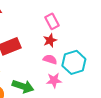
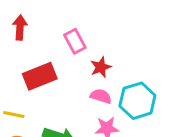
pink rectangle: (52, 21) -> (75, 41), moved

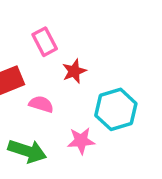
pink semicircle: (101, 96) -> (41, 104), moved

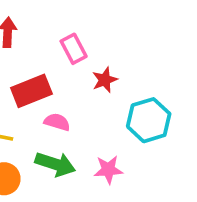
pink semicircle: (41, 104) -> (57, 122), moved
pink star: (81, 141) -> (108, 170), moved

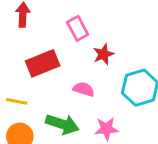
pink semicircle: (57, 122) -> (84, 89), moved

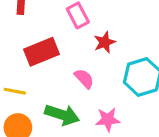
pink semicircle: (84, 89) -> (84, 79), turned 30

